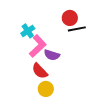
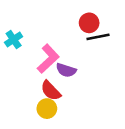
cyan cross: (28, 31) -> (14, 39), moved
yellow circle: (46, 89) -> (47, 109), moved

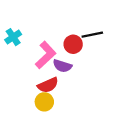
red circle: (89, 23) -> (73, 44), moved
red semicircle: (51, 91) -> (48, 85), turned -70

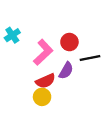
black line: (92, 35) -> (90, 58), moved
purple semicircle: (62, 66) -> (66, 71), moved, turned -78

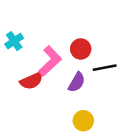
red semicircle: (45, 81) -> (31, 81), moved
yellow circle: (42, 97) -> (83, 121), moved

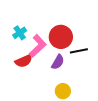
cyan cross: (14, 41) -> (20, 33), moved
red circle: (81, 49) -> (61, 37), size x1.5

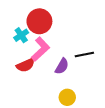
red circle: (61, 37) -> (39, 21), moved

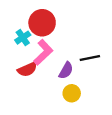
yellow circle: (67, 97) -> (72, 93), moved

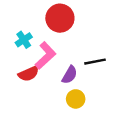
red circle: (42, 23) -> (60, 18), moved

